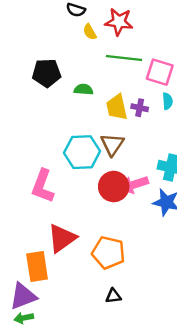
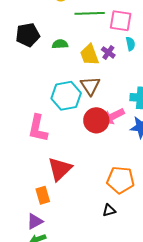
purple cross: (140, 108) -> (108, 52), turned 32
orange pentagon: (108, 253) -> (120, 180), moved
orange rectangle: (37, 266) -> (43, 195), size x0.7
purple triangle: (23, 296) -> (35, 221), size x0.7

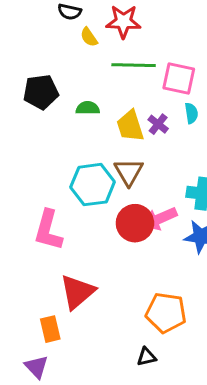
purple triangle: (35, 221) -> (36, 367), turned -48

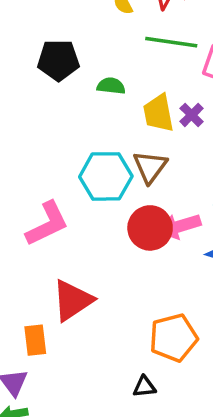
pink L-shape: (48, 230) -> (47, 224), turned -138
orange pentagon: (166, 313) -> (173, 338), turned -30

